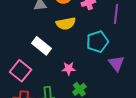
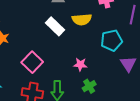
white rectangle: (41, 46) -> (55, 26), moved

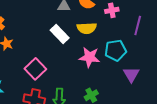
pink star: (80, 65) -> (89, 57), moved, size x1.5

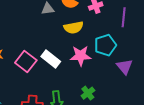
white rectangle: (60, 34) -> (51, 59), moved
pink square: (35, 69) -> (26, 61), moved

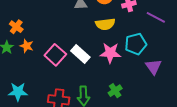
purple line: (124, 17) -> (156, 17), turned -72

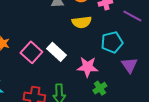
pink star: (110, 53) -> (88, 67), moved
green cross: (115, 91) -> (100, 88), moved

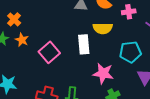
white rectangle: (56, 52) -> (84, 44), moved, turned 36

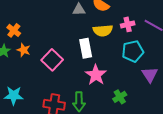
pink cross: (129, 12) -> (128, 24), moved
pink star: (103, 73) -> (96, 75), moved, turned 30

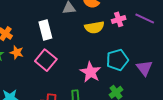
white rectangle: (86, 48) -> (45, 30), moved
cyan pentagon: (133, 51) -> (117, 60), moved

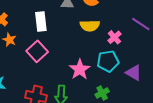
pink cross: (119, 19) -> (114, 37), moved, turned -32
purple triangle: (144, 68) -> (134, 73), turned -30

